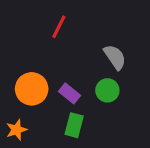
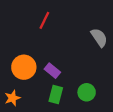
gray semicircle: (115, 57) -> (99, 38), moved
green circle: (107, 90) -> (87, 92), moved

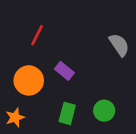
red line: (44, 20) -> (37, 35), moved
purple rectangle: (52, 71) -> (64, 71), moved

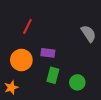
purple rectangle: (64, 71) -> (48, 53), turned -32
green rectangle: (67, 113) -> (53, 75), moved

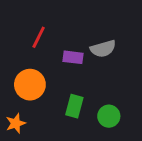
gray semicircle: (89, 34) -> (103, 49), moved, turned 108
purple rectangle: (48, 53) -> (73, 57), moved

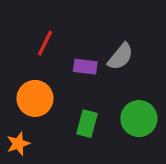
gray semicircle: (103, 49) -> (120, 57), turned -35
green circle: (109, 116) -> (139, 119), moved, size x1.4

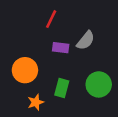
red line: (45, 43) -> (51, 19), moved
orange star: (18, 144) -> (36, 102), moved

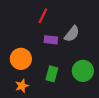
orange star: (36, 102) -> (22, 86), moved

